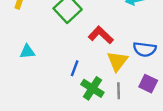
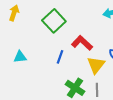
blue line: (75, 68) -> (60, 57), moved

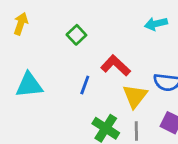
green square: (54, 21) -> (76, 35), size x0.6
cyan triangle: (20, 57) -> (29, 85), size x1.5

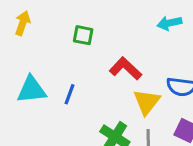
green square: (76, 35) -> (83, 35), turned -36
blue line: (85, 85) -> (69, 94), moved

